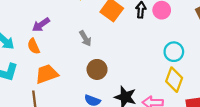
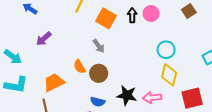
gray arrow: (85, 38) -> (99, 46), moved
orange semicircle: (34, 46) -> (79, 67), moved

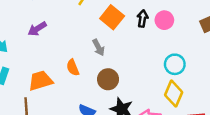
brown circle: (99, 73) -> (108, 79), moved

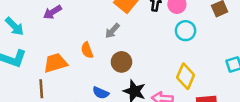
gray arrow: (99, 47) -> (112, 31), turned 70
cyan circle: (175, 64) -> (186, 31), moved

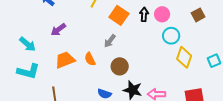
orange trapezoid: (55, 63) -> (65, 60), moved
yellow diamond: (186, 76) -> (184, 57), moved

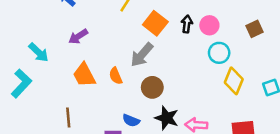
gray arrow: (110, 41) -> (142, 55), size x1.5
orange trapezoid: (65, 60) -> (84, 75), turned -100
cyan L-shape: (28, 71) -> (21, 83), moved, turned -65

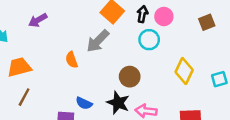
cyan circle: (219, 53) -> (149, 40), moved
orange trapezoid: (84, 75) -> (19, 67), moved, turned 100
brown circle: (152, 87) -> (130, 77), moved
brown line: (68, 118) -> (24, 97), turned 30

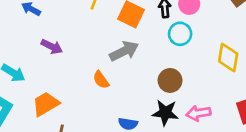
purple arrow: (38, 20) -> (52, 47), turned -108
gray arrow: (98, 41) -> (124, 51), turned -145

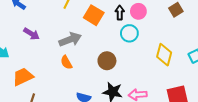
gray arrow: (124, 51) -> (70, 39), moved
brown circle: (170, 80) -> (107, 61), moved

